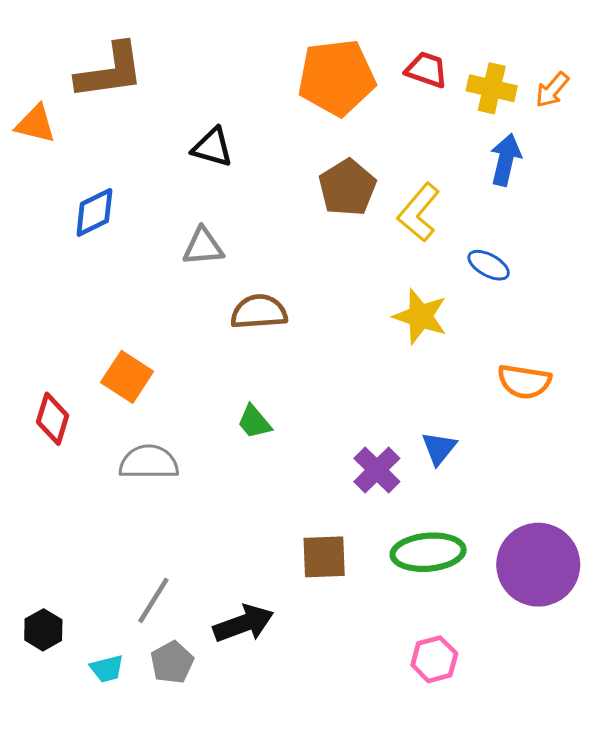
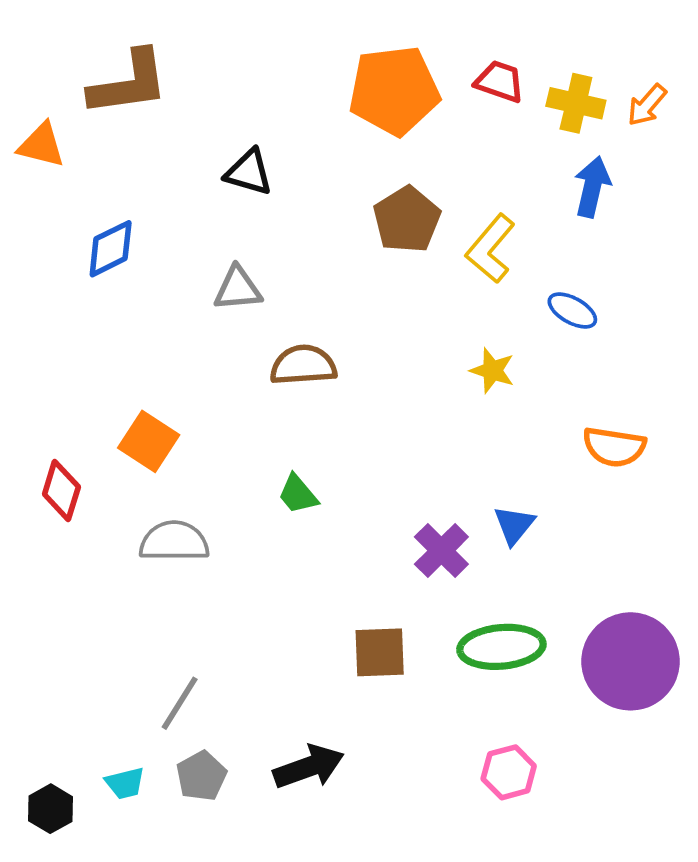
yellow star: (420, 316) -> (492, 371), size x0.7
black arrow: (243, 624) -> (309, 767), moved
black hexagon: (43, 630) -> (51, 809), moved

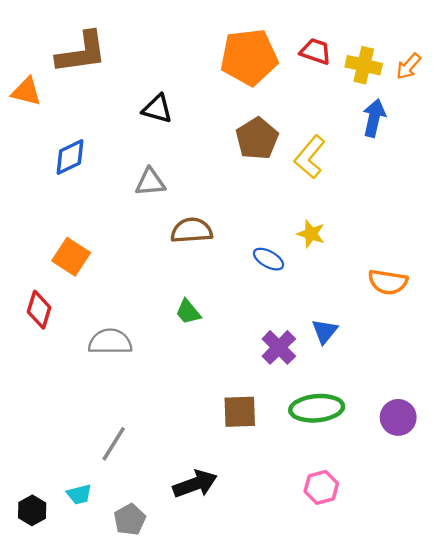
blue ellipse: (572, 311) -> (268, 259), moved
orange square: (149, 441) -> (71, 257), moved
purple circle: (631, 661) -> (398, 417), size x0.6
gray pentagon: (201, 776) -> (130, 520), moved

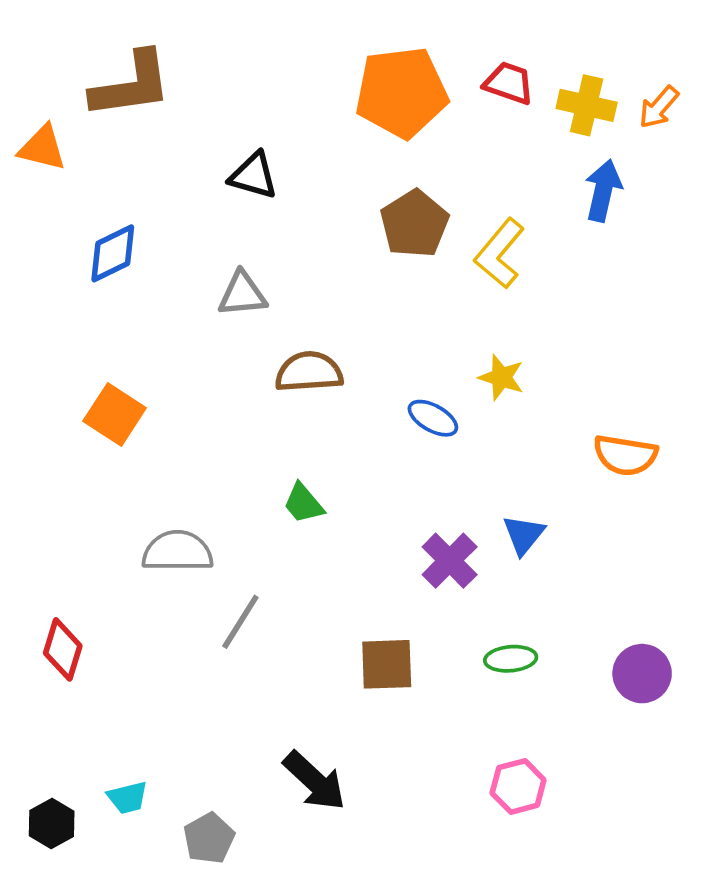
red diamond: (39, 310) -> (63, 649), moved
green ellipse: (317, 408) -> (511, 659), size x0.6
gray line: (114, 444) -> (240, 622), moved
black arrow: (195, 484) -> (314, 781), turned 63

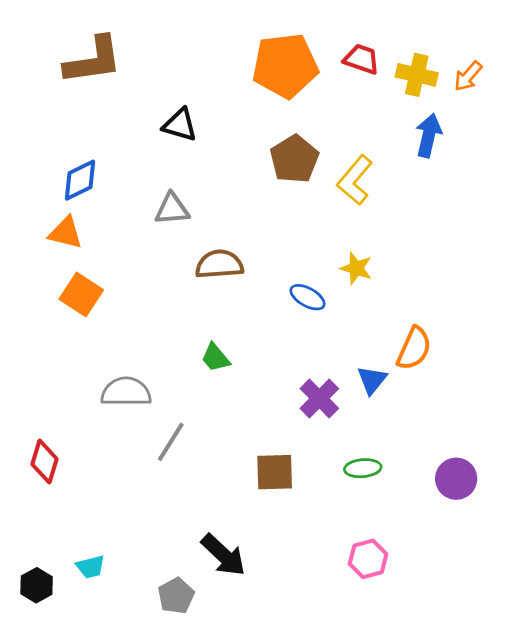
orange triangle: (42, 148) -> (66, 233), moved
orange semicircle: (625, 455) -> (414, 348), moved, turned -75
gray pentagon: (209, 838) -> (176, 596), moved

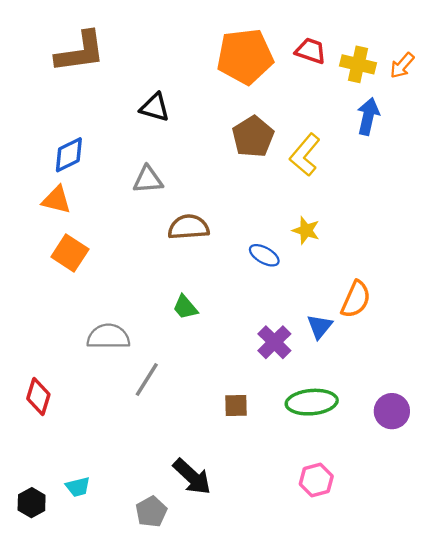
green ellipse: (363, 468) -> (312, 402), size x1.6
brown square: (275, 472) -> (236, 405), size x0.7

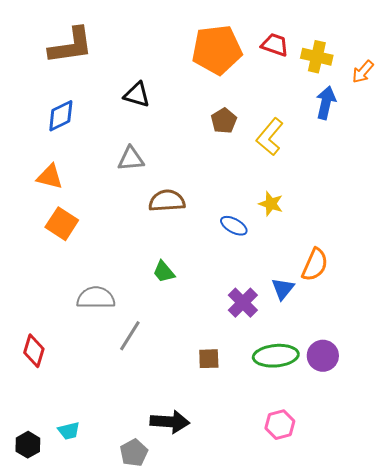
orange arrow: (402, 66) -> (363, 72), moved
brown pentagon: (253, 137) -> (224, 121), size x0.7
blue diamond: (69, 155) -> (61, 116), moved
purple circle: (392, 411) -> (323, 356), moved
black arrow: (192, 477) -> (170, 422), turned -39

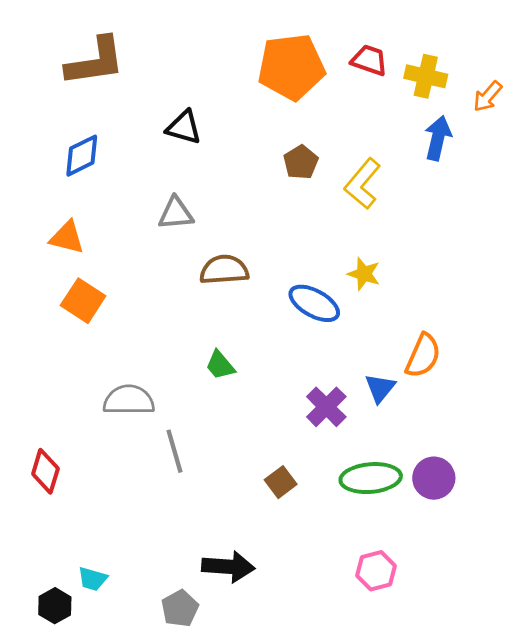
blue ellipse: (234, 226) -> (314, 303), size x1.4
gray line: (130, 336) -> (174, 451), turned -48
brown square: (209, 359) -> (281, 482), turned -35
cyan trapezoid: (69, 431) -> (92, 579), turned 30
black hexagon: (28, 445) -> (55, 606), moved

